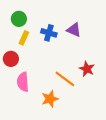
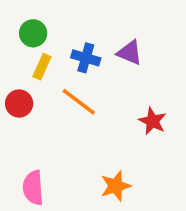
orange line: (65, 79) -> (79, 102), moved
pink semicircle: (23, 82) -> (33, 188), moved
orange star: (50, 99) -> (116, 186), moved

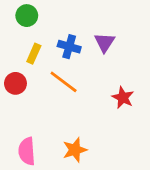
green circle: (33, 33) -> (27, 16), moved
purple triangle: (130, 53) -> (105, 42), turned 40
orange star: (116, 186) -> (75, 150), moved

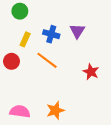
pink semicircle: (27, 151) -> (20, 111), turned 102

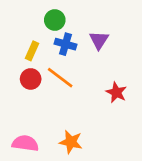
green circle: (20, 11) -> (55, 20), moved
red circle: (11, 61) -> (31, 79), moved
orange star: (55, 110) -> (71, 142), turned 30

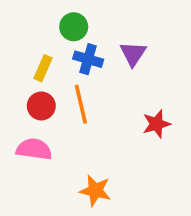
orange line: (60, 78) -> (81, 104), turned 40
red star: (116, 92) -> (156, 124), turned 30
pink semicircle: (25, 143) -> (34, 149), moved

